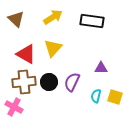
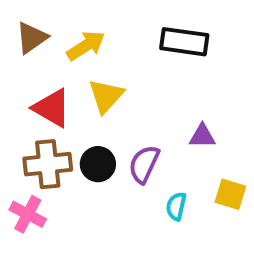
yellow arrow: (53, 17) -> (86, 46), moved
brown triangle: (16, 19) -> (32, 38), turned 42
cyan semicircle: (96, 96) -> (176, 206), moved

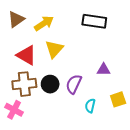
yellow square: (230, 194) -> (118, 99), turned -35

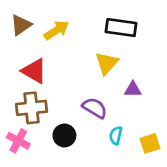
yellow triangle: (54, 49) -> (107, 63), moved
black circle: (50, 84) -> (64, 136), moved
purple semicircle: (74, 84) -> (95, 108), turned 96
yellow square: (118, 99) -> (150, 143), moved

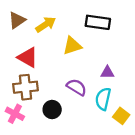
yellow triangle: (107, 63) -> (72, 46), moved, turned 30
cyan semicircle: (116, 136) -> (103, 99), moved, size x1.5
yellow square: (150, 143) -> (121, 116), turned -35

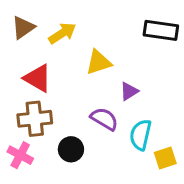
black rectangle: (98, 22) -> (161, 30), moved
purple triangle: (107, 72) -> (129, 91), moved, turned -32
yellow square: (121, 116) -> (165, 158), turned 35

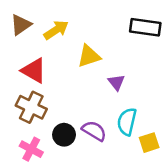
purple triangle: (129, 91) -> (116, 82), turned -36
brown cross: (35, 119) -> (31, 107), turned 32
purple semicircle: (104, 119) -> (94, 131), moved
pink cross: (20, 155) -> (31, 149), moved

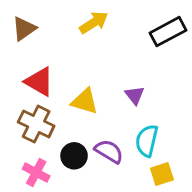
black rectangle: (145, 27) -> (168, 32), turned -36
yellow arrow: (56, 30) -> (94, 23), moved
yellow triangle: (89, 56) -> (85, 101), moved, turned 35
yellow square: (149, 143) -> (162, 174), moved

